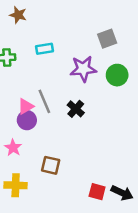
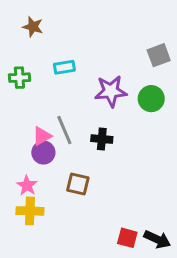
gray square: (107, 39) -> (159, 55), moved
black cross: (76, 109) -> (102, 139), turned -36
brown square: (51, 165) -> (78, 184), moved
yellow cross: (16, 185) -> (30, 211), moved

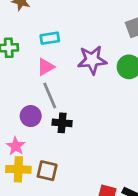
pink triangle: (42, 136) -> (46, 67), moved
black cross: (102, 139) -> (62, 123), moved
brown square: (78, 184) -> (47, 171), moved

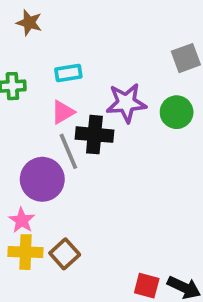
purple circle: (31, 116) -> (42, 179), size x1.5
black cross: (62, 123) -> (94, 135), moved, size x1.4
brown square: (47, 171) -> (65, 254), turned 35

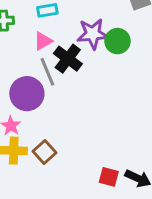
green circle: (177, 112) -> (117, 41), moved
black cross: (94, 135) -> (68, 59), turned 32

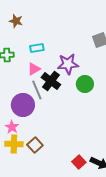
green circle: (117, 41) -> (85, 84), moved
red square: (109, 177) -> (79, 162), turned 32

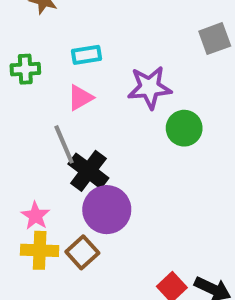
black cross: (51, 81) -> (88, 171), moved
gray line: (37, 90) -> (64, 144), moved
purple circle: (23, 105) -> (107, 210), moved

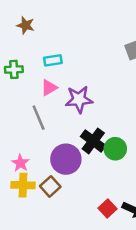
purple star: (150, 87) -> (79, 99), moved
green circle: (184, 128) -> (115, 149), moved
black cross: (88, 171) -> (93, 141), moved

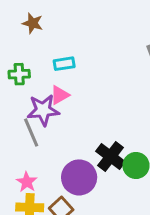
purple star: (79, 99) -> (43, 110), moved
gray line: (39, 118) -> (31, 133), moved

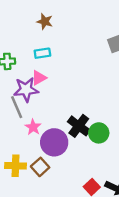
brown star: (33, 23) -> (45, 22), moved
pink star: (27, 182) -> (33, 127), moved

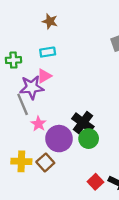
green circle: (99, 133) -> (89, 139), moved

